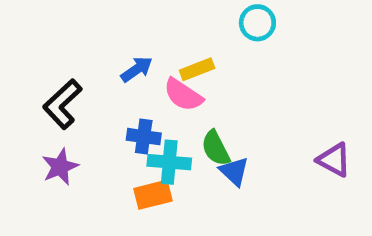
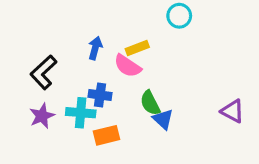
blue arrow: (137, 69) -> (95, 48), turned -40
cyan cross: (169, 162) -> (81, 113), moved

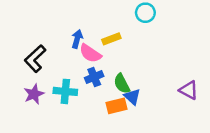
pink semicircle: (128, 66) -> (90, 53), moved
blue cross: (100, 95) -> (94, 77), moved, turned -30
orange rectangle: (107, 135) -> (117, 106), moved

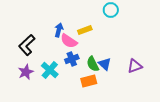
purple triangle: (189, 90) -> (135, 66), moved, turned -49
cyan cross: (65, 91) -> (50, 70), turned 36
blue triangle: (132, 97) -> (105, 64), moved

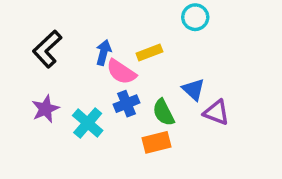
black L-shape: (27, 45) -> (47, 49), moved
blue triangle: (105, 64) -> (193, 90), moved
purple triangle: (135, 66) -> (216, 112), moved, turned 42
purple star: (26, 72) -> (45, 109), moved

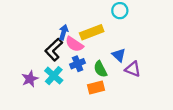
black L-shape: (47, 49) -> (54, 50), moved
yellow rectangle: (149, 52) -> (92, 32), size x1.5
purple star: (45, 109) -> (30, 79), moved

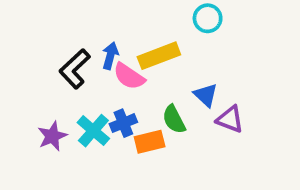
black L-shape: (54, 50) -> (75, 69), moved
blue cross: (78, 64) -> (123, 123), moved
orange rectangle: (96, 87) -> (150, 142), moved

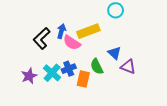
orange rectangle: (150, 142) -> (83, 79), turned -63

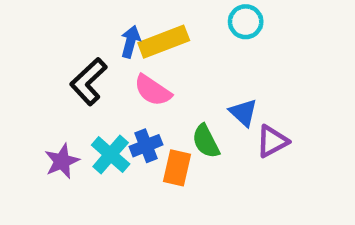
blue arrow: (61, 31) -> (131, 42), moved
yellow rectangle: (88, 31) -> (164, 42), moved
purple triangle: (128, 67) -> (272, 141), turned -49

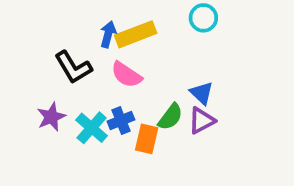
black L-shape: (88, 82) -> (73, 67), turned -78
green semicircle: (206, 141) -> (170, 117), turned -116
purple triangle: (272, 141) -> (202, 120), moved
purple star: (62, 161) -> (51, 117), moved

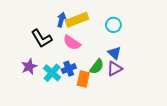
cyan circle: (203, 18) -> (113, 25), moved

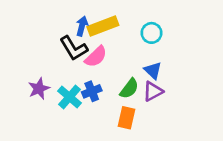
black L-shape: (42, 38) -> (74, 48), moved
pink semicircle: (72, 43) -> (96, 57), turned -78
orange rectangle: (83, 79) -> (126, 118), moved

